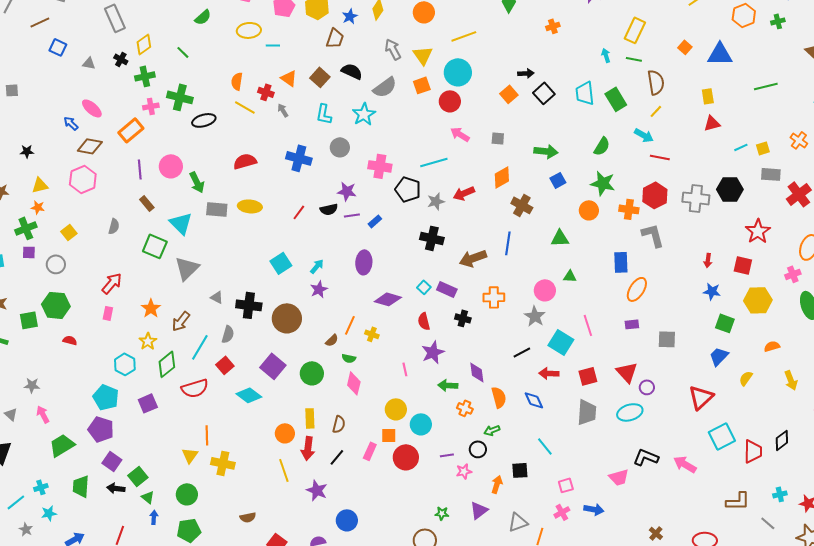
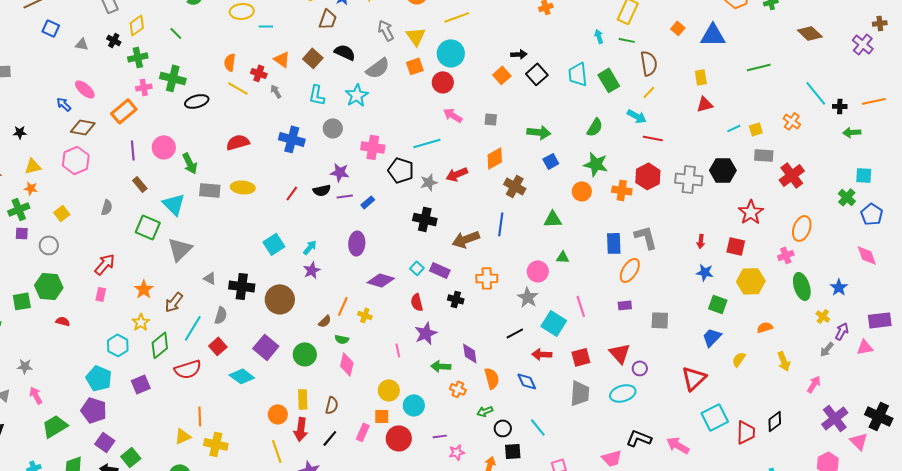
gray L-shape: (653, 235) -> (646, 237), moved
black circle: (478, 449) -> (503, 428), moved
yellow triangle: (190, 455) -> (183, 436), turned 30

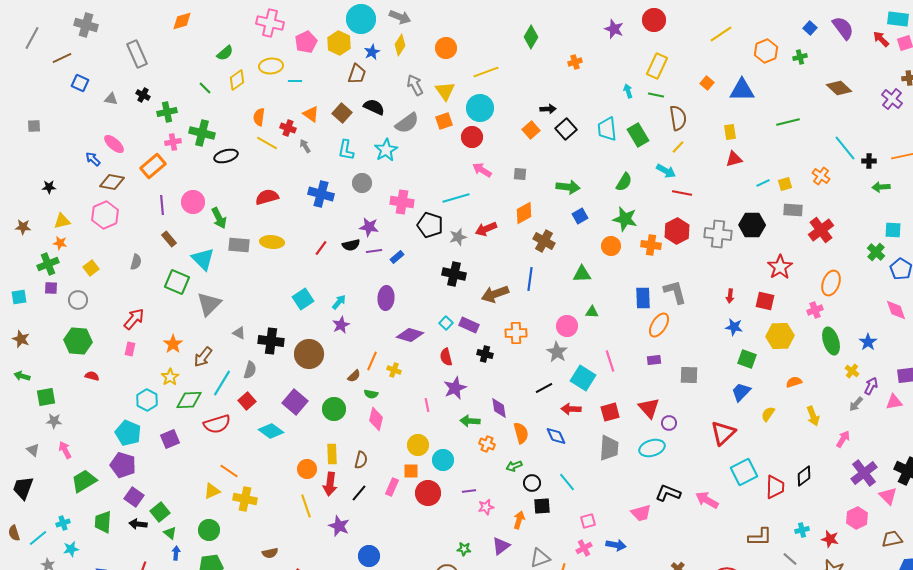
yellow diamond: (137, 25) -> (237, 80), moved
green square: (22, 301) -> (46, 397), moved
green diamond: (160, 345) -> (189, 400), turned 36
orange line: (200, 416) -> (229, 471), turned -54

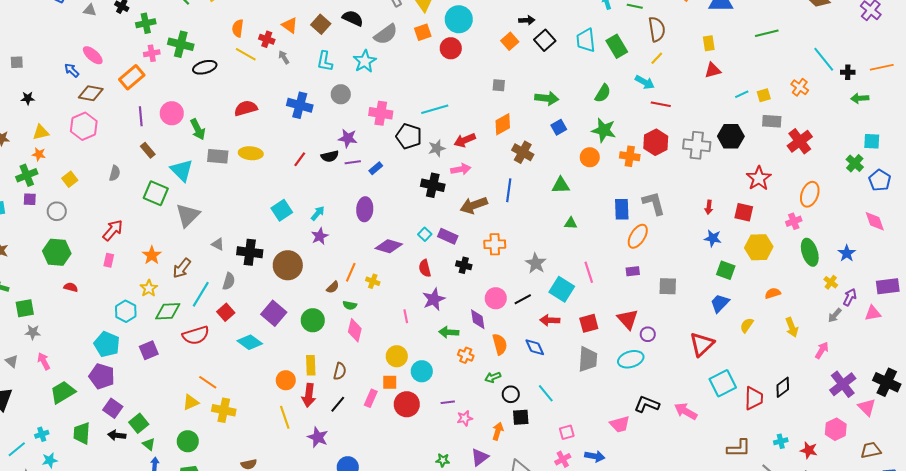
gray square: (34, 126) -> (17, 62), moved
pink arrow: (482, 170) -> (461, 169), moved, turned 138
pink circle: (567, 326) -> (496, 298), moved

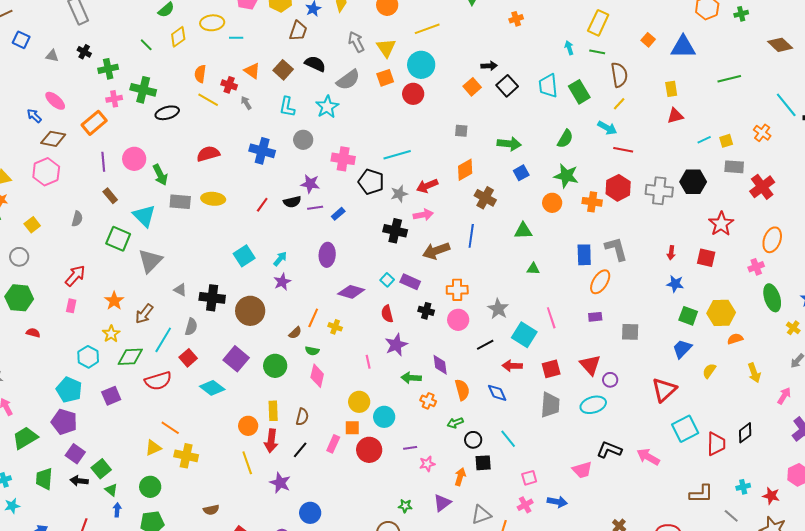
yellow hexagon: (759, 247) -> (721, 313), moved
pink circle: (496, 298) -> (458, 320), moved

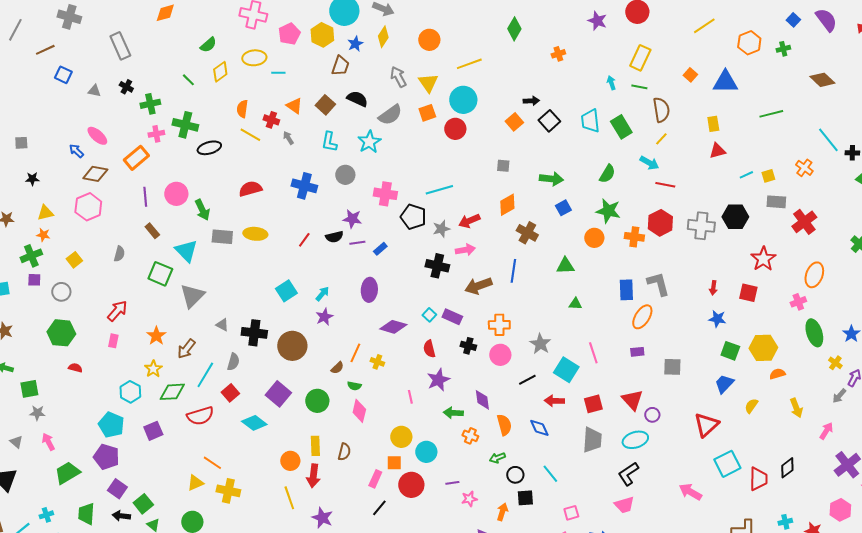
black line: (300, 450) -> (379, 508), moved
black L-shape: (609, 450) -> (628, 474), moved, turned -55

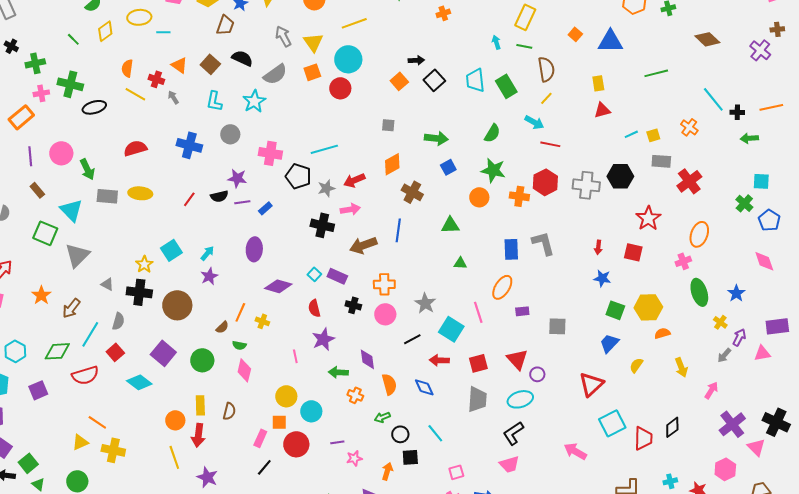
orange ellipse: (642, 317) -> (502, 287), moved
yellow star: (153, 369) -> (144, 264), moved

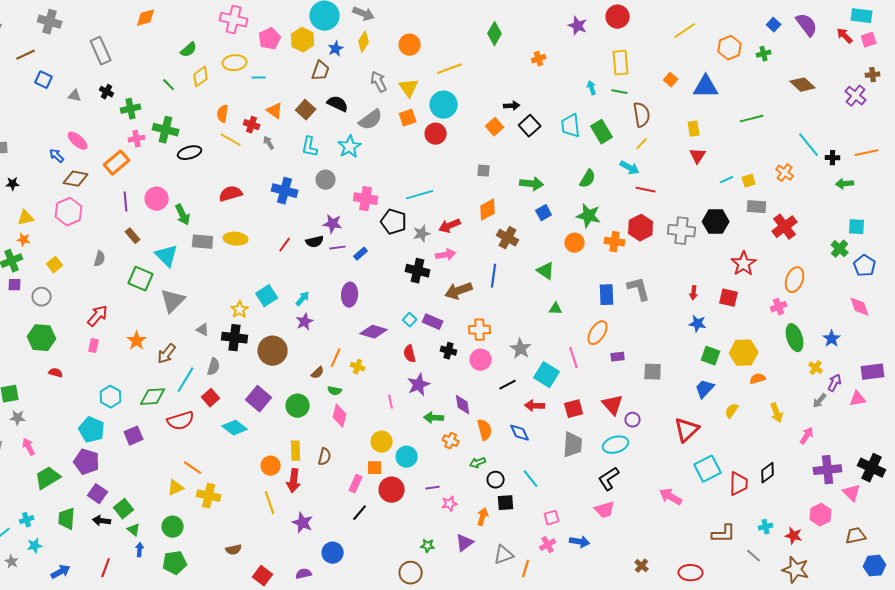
yellow rectangle: (525, 17) -> (621, 63), turned -30
red triangle: (602, 110) -> (698, 156), turned -42
green triangle: (450, 225) -> (546, 271), turned 36
purple cross: (732, 424) -> (828, 470), turned 32

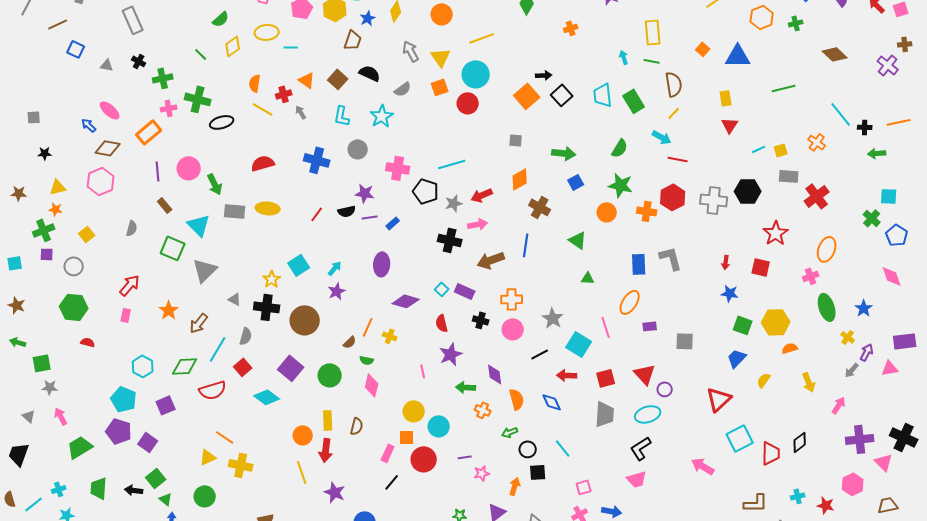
gray semicircle: (371, 120) -> (403, 89), size x0.7
red cross: (252, 125) -> (284, 94), turned -35
orange square: (495, 127) -> (527, 96), size x1.4
purple square: (98, 494) -> (148, 442), moved

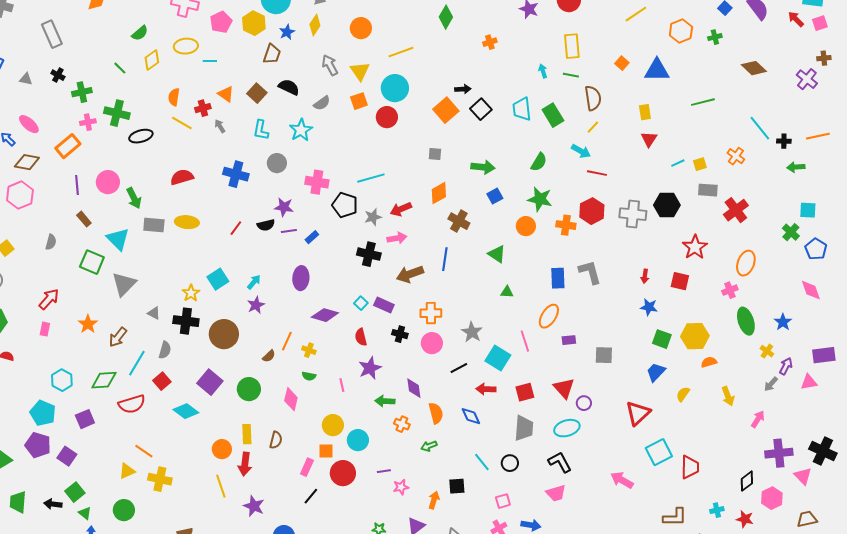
green semicircle: (367, 360) -> (309, 376), moved
black diamond: (800, 442) -> (747, 481), moved
black L-shape: (641, 448) -> (560, 462), turned 95
black circle: (528, 449) -> (510, 463), moved

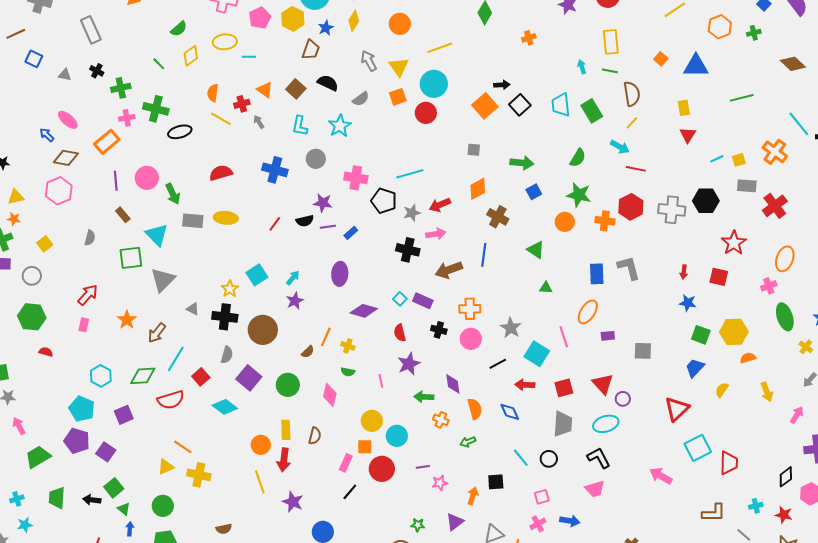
orange cross: (736, 156) -> (775, 152), size x1.4
green square: (92, 262) -> (131, 258), turned -30
gray semicircle: (165, 350) -> (227, 355), moved

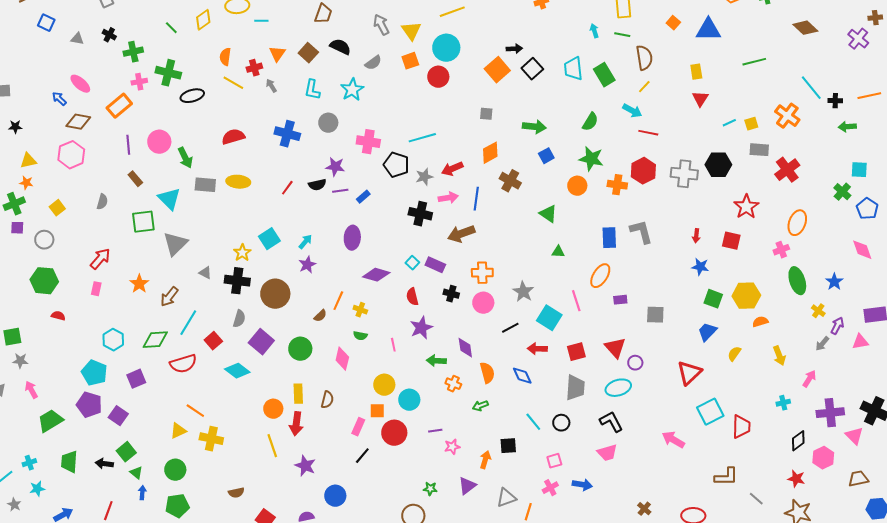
orange triangle: (265, 90) -> (277, 54), turned 30
blue line: (484, 255) -> (476, 199), moved
cyan cross: (756, 506) -> (783, 403), moved

